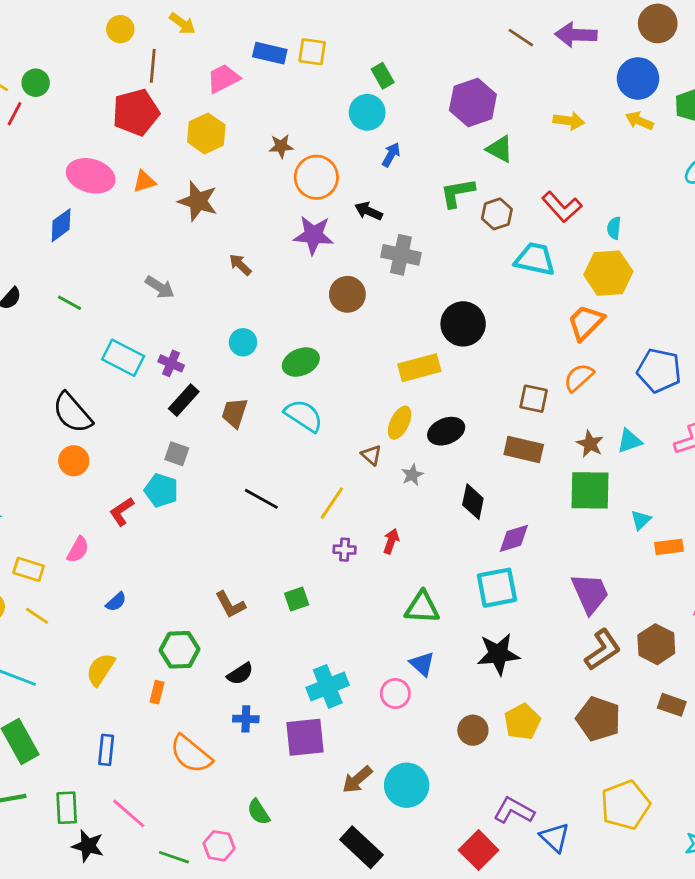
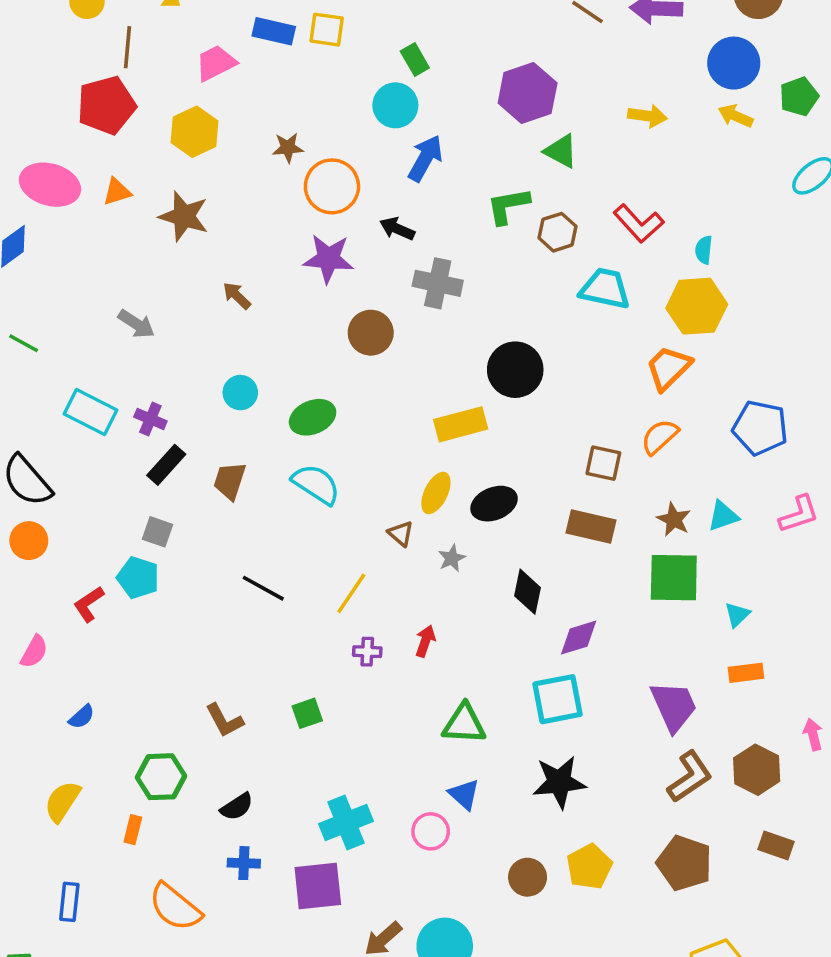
blue arrow: (391, 155) -> (425, 158), size x1.5
orange rectangle: (669, 547) -> (746, 673), moved

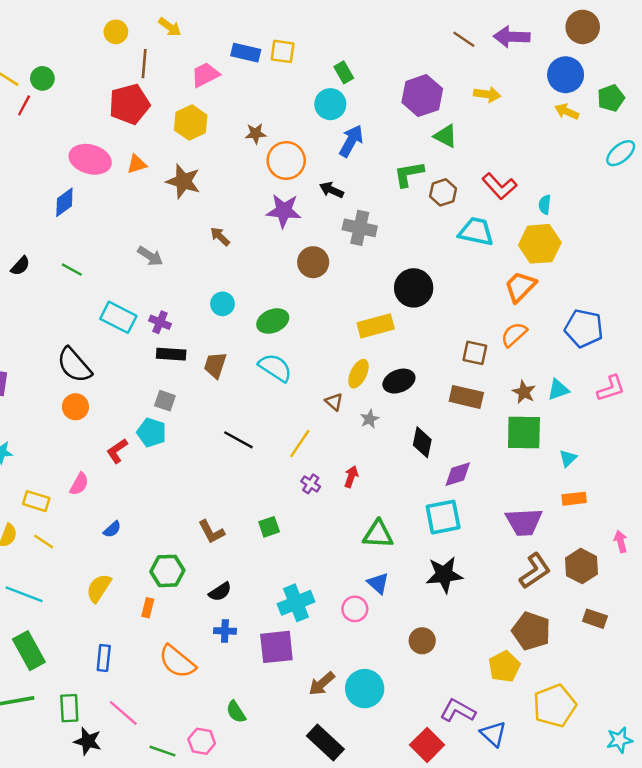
yellow arrow: (647, 116) -> (487, 94), moved
black rectangle: (166, 465) -> (171, 354), turned 52
purple cross: (367, 652) -> (311, 484), turned 30
purple trapezoid: (674, 706) -> (524, 522), turned 111
yellow pentagon: (589, 867) -> (504, 667), moved

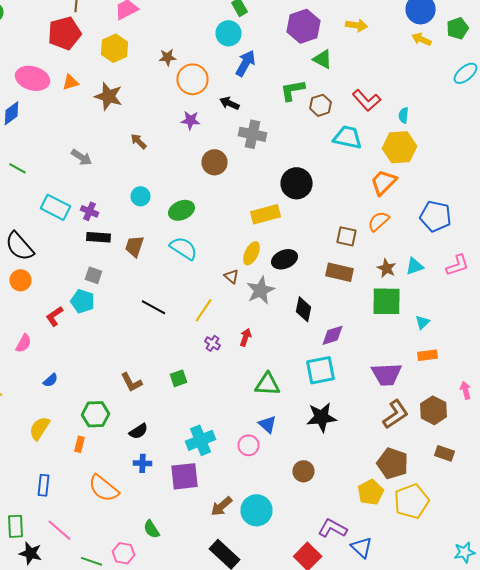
purple star: (284, 211) -> (190, 120), size x0.7
gray star: (370, 419) -> (260, 290), size x1.8
yellow pentagon: (555, 706) -> (412, 501), moved

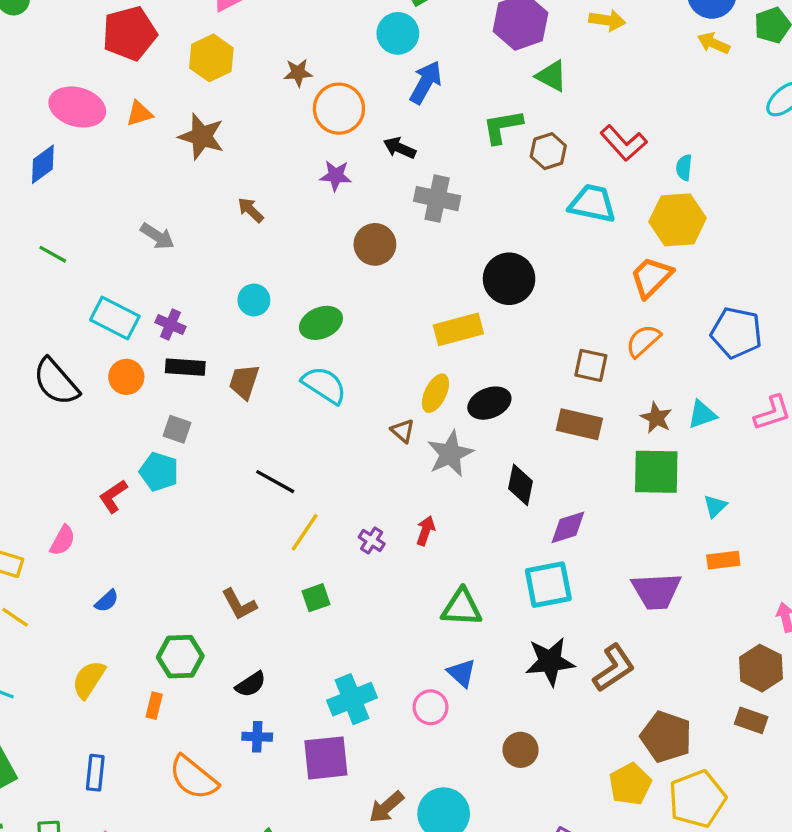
orange circle: (20, 280) -> (126, 377), moved
yellow line: (204, 310) -> (305, 532), moved
brown hexagon: (434, 410) -> (761, 668), moved
brown L-shape: (396, 414) -> (614, 668), moved

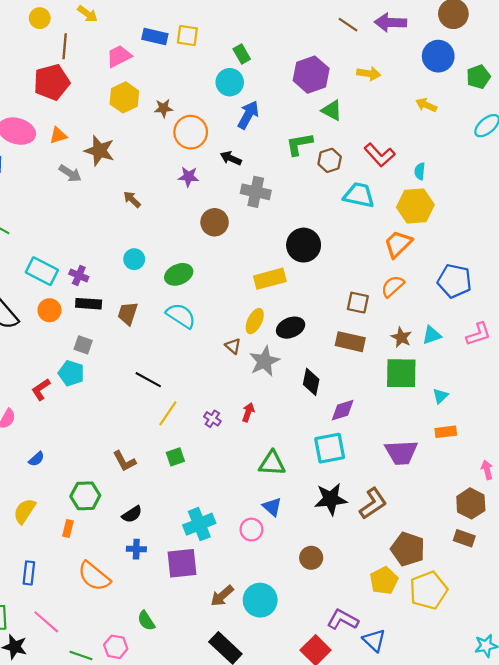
yellow arrow: (714, 43) -> (426, 105), moved
yellow hexagon: (211, 58) -> (124, 97), moved
gray arrow: (157, 236) -> (70, 173), moved

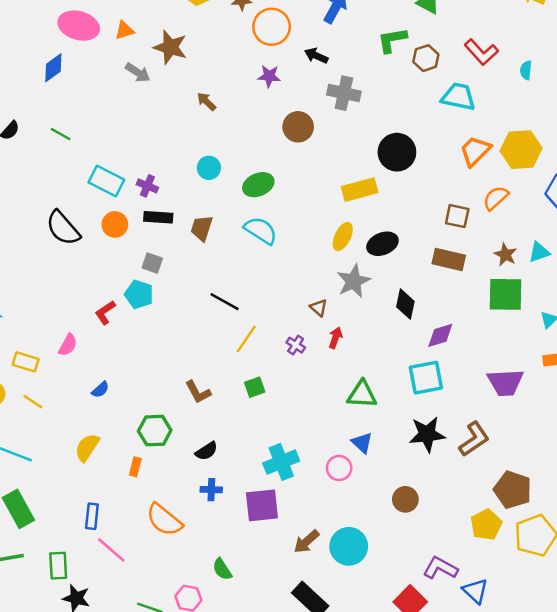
yellow hexagon: (415, 206) -> (521, 150), moved
orange trapezoid: (398, 244) -> (475, 151), moved
brown triangle: (233, 346) -> (319, 308), moved
pink line: (46, 622) -> (111, 550), moved

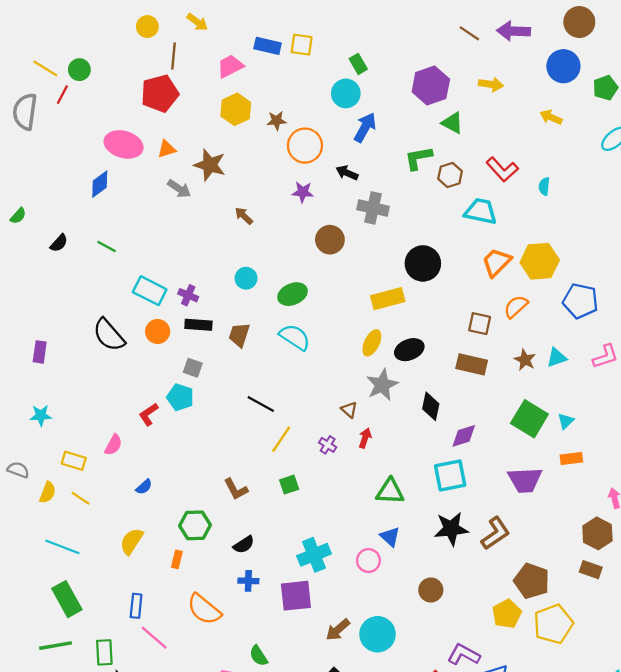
green square: (505, 294) -> (529, 419), moved, turned 30

